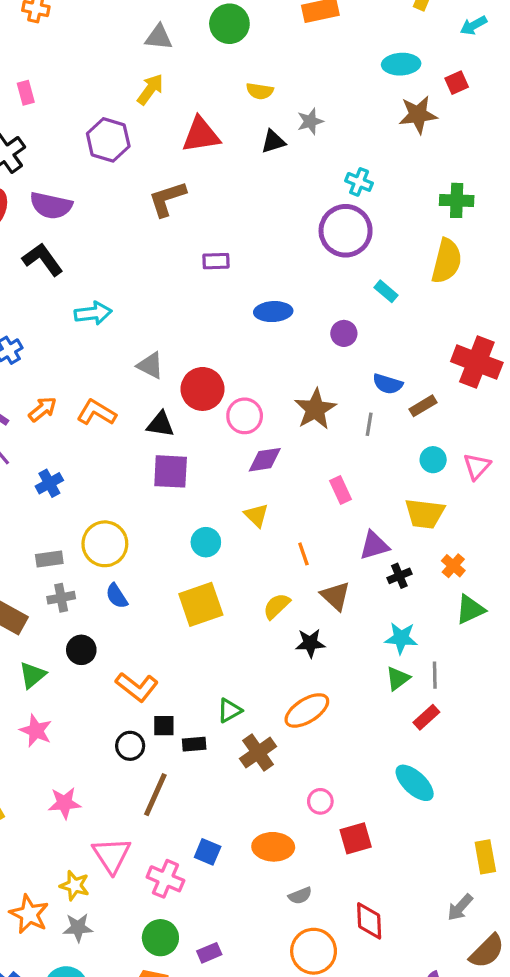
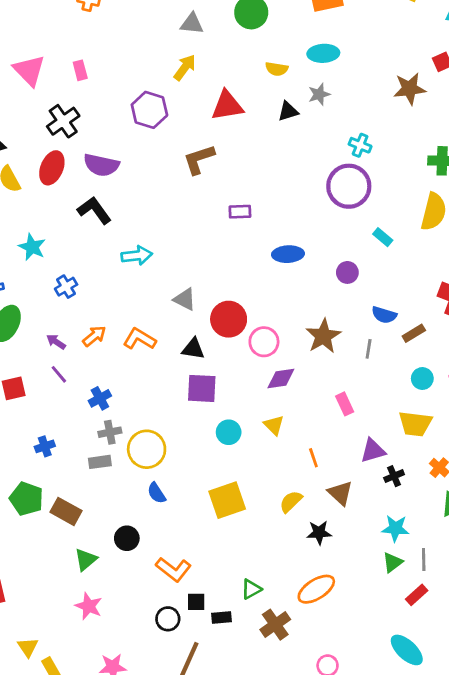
cyan ellipse: (401, 64) -> (323, 53), moved
cyan circle: (206, 542) -> (229, 432), moved
gray cross: (61, 598) -> (110, 432), moved

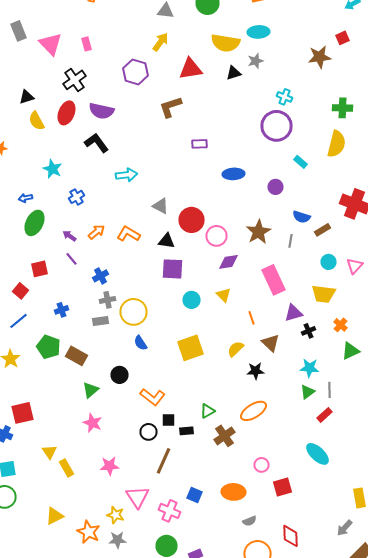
yellow semicircle: (277, 69) -> (226, 43), size x1.8
pink rectangle: (345, 404) -> (274, 280), size x1.8

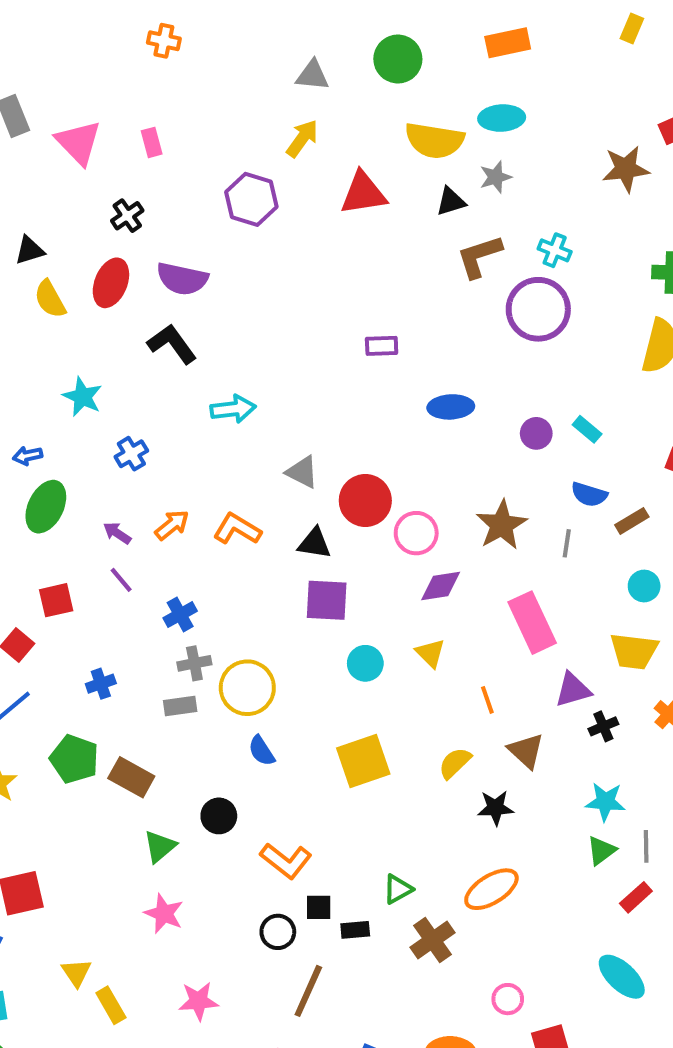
black cross: (74, 80) -> (127, 216), size x0.7
brown L-shape: (170, 107) -> (479, 256), moved
cyan rectangle: (300, 162) -> (587, 429), moved

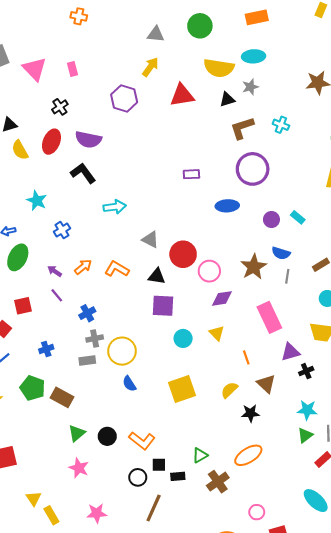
purple circle: (538, 309) -> (253, 169), moved
blue semicircle: (589, 494) -> (281, 253), moved
black circle: (219, 816) -> (107, 436), moved

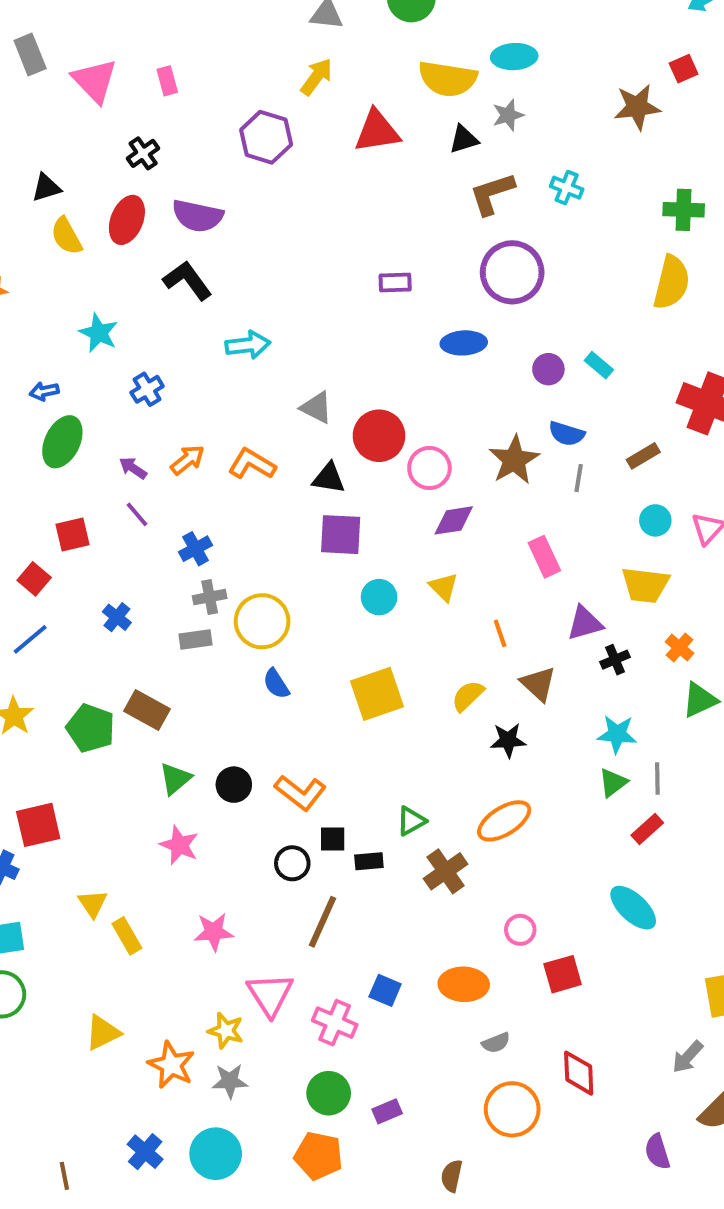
pink rectangle: (269, 317) -> (544, 557), size x0.7
blue cross: (46, 349) -> (117, 617), turned -32
green pentagon: (33, 388) -> (91, 728), moved

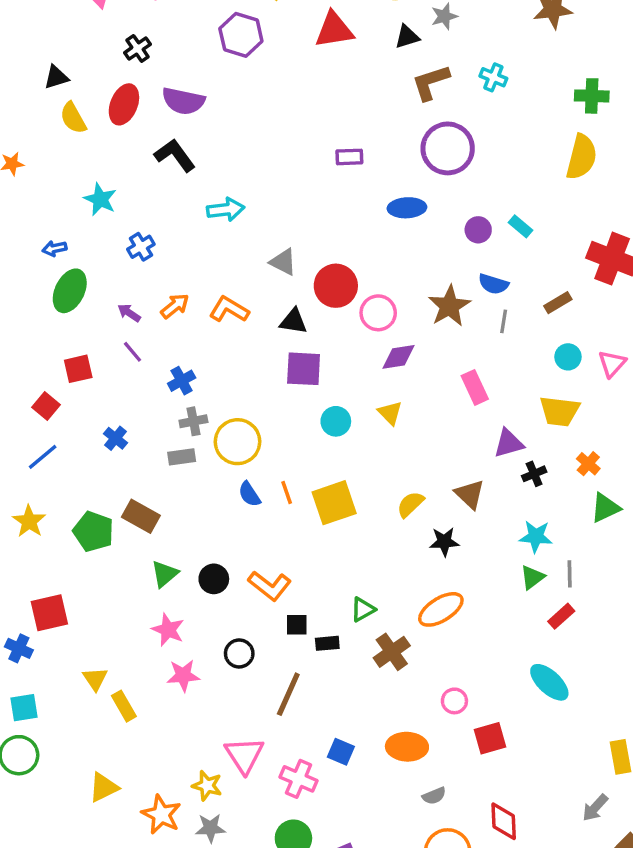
orange line: (500, 633) -> (287, 492), moved
black circle: (292, 863) -> (239, 653), moved
pink star: (214, 932) -> (183, 676), moved

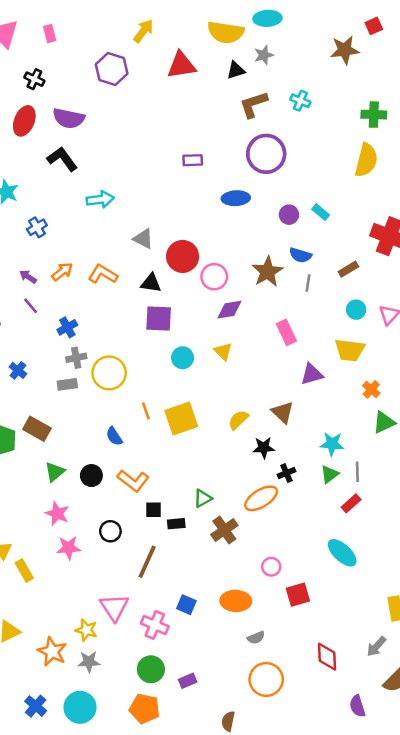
black cross: (138, 48) -> (34, 79), turned -30
black cross: (534, 474) -> (286, 473), moved
blue semicircle: (249, 494) -> (114, 436), moved
red diamond: (504, 821) -> (327, 657), moved

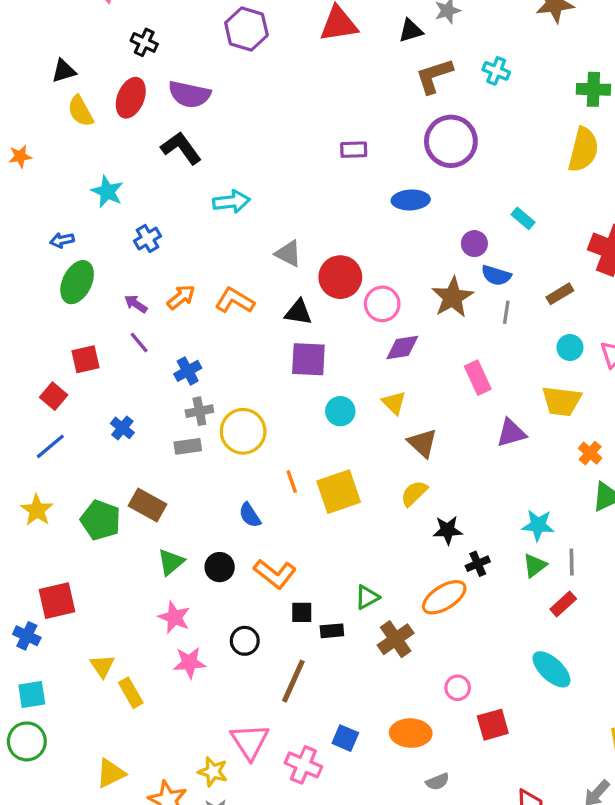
purple circle: (289, 215) -> (474, 244), moved
brown triangle: (283, 412) -> (422, 443), moved

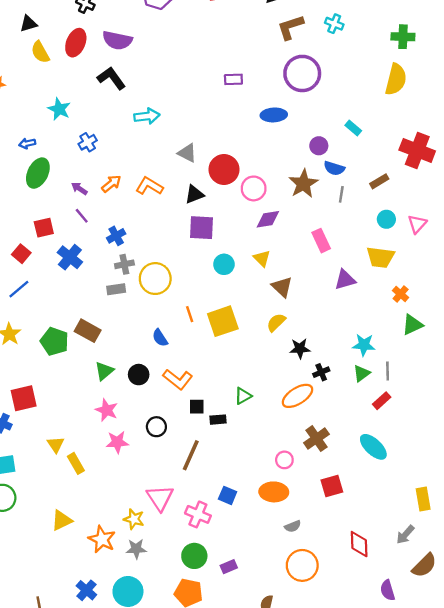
black triangle: (298, 312) -> (194, 194), turned -30
blue cross: (122, 428) -> (70, 257), moved, size x1.5
brown cross: (396, 639) -> (316, 439), moved
pink circle: (458, 688) -> (284, 460), moved

